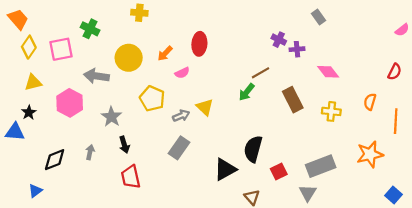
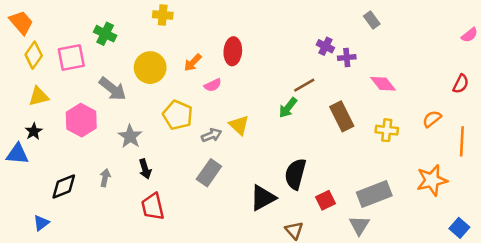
gray arrow: (96, 76) -> (113, 89), turned -150
orange semicircle: (370, 102) -> (432, 119), turned 35

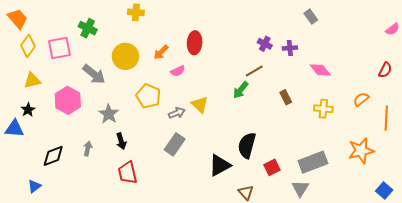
purple cross: (325, 46) -> (265, 44), moved
brown rectangle: (342, 116) -> (286, 97), size x0.6

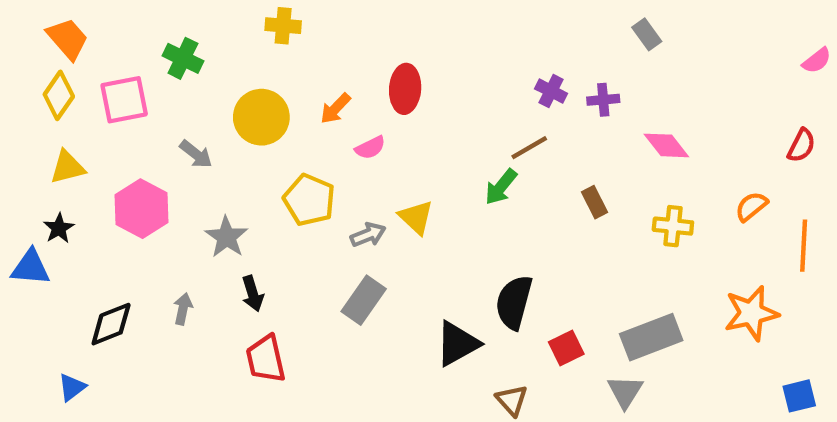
orange trapezoid: (18, 19) -> (68, 39), moved
gray arrow: (94, 74) -> (196, 154), size x0.7
blue square: (384, 190) -> (799, 396), turned 35

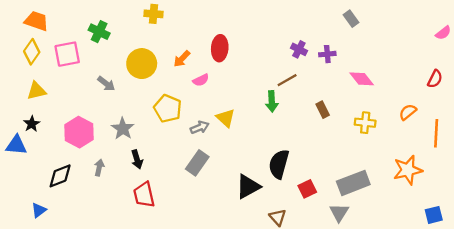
orange trapezoid: (68, 39) -> (36, 21), turned -30
green arrow: (501, 187) -> (272, 101), turned -42
pink hexagon: (142, 209) -> (79, 132), moved

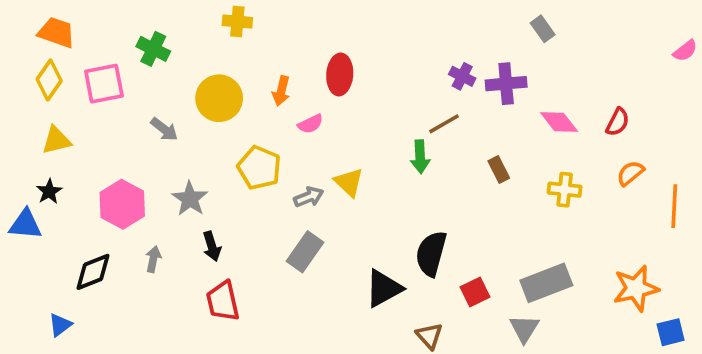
purple cross: (327, 54) -> (506, 84), size x1.5
orange arrow: (182, 59) -> (281, 91), turned -30
red semicircle: (435, 79) -> (618, 122), moved
orange star: (408, 170) -> (636, 288), moved

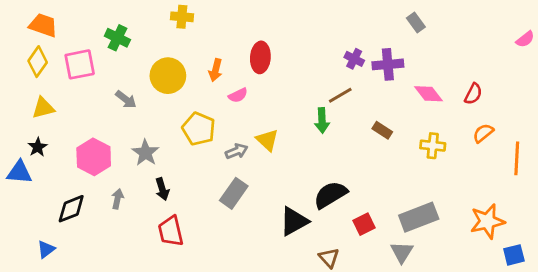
brown rectangle: (499, 170) -> (382, 130), turned -30
black semicircle: (431, 254) -> (330, 195), turned 44

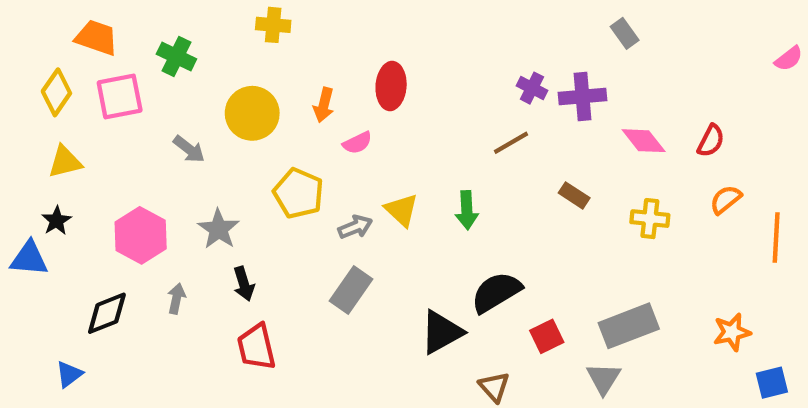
orange trapezoid: (43, 25) -> (96, 38), moved
green arrow: (322, 120) -> (467, 210), moved
orange star: (487, 221) -> (732, 332), size x0.7

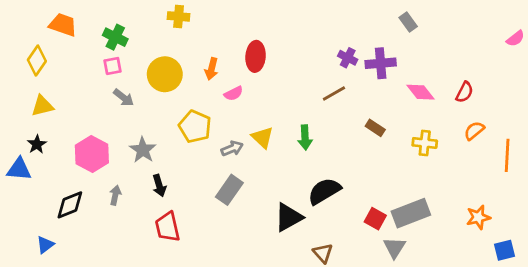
pink square: (120, 96) -> (113, 66), moved, size x0.6
red square: (547, 336) -> (375, 219), moved, turned -35

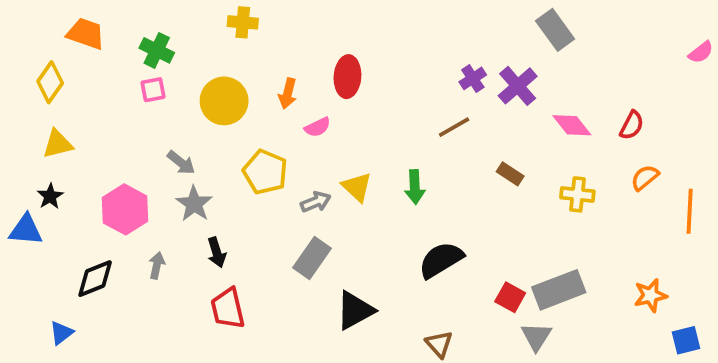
gray rectangle: (408, 22) -> (555, 30), size x1.5
purple cross: (348, 58) -> (473, 78), turned 30
purple cross: (381, 63) -> (518, 86), turned -36
gray arrow: (124, 98) -> (181, 163), moved
black triangle: (289, 217) -> (355, 310), moved

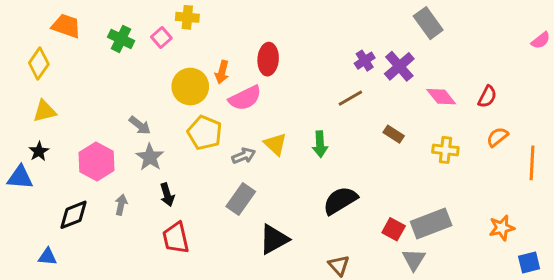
pink square: (153, 90) -> (161, 37), moved, turned -30
yellow circle: (224, 101) -> (190, 87), moved
pink semicircle: (318, 127) -> (245, 98), size x1.6
blue triangle: (61, 333) -> (47, 257), turned 42

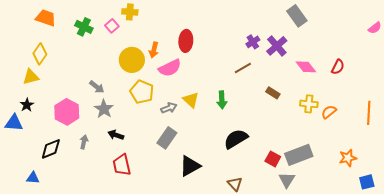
yellow diamond: (39, 63) -> (40, 54), moved
orange semicircle: (497, 137) -> (329, 112), moved
black arrow: (167, 195) -> (116, 135), turned 126

